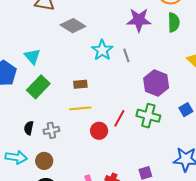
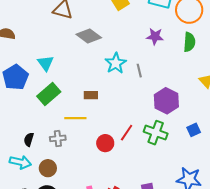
purple star: (139, 20) -> (155, 36), size x0.7
yellow line: (80, 108) -> (75, 118), moved
black semicircle: (29, 128) -> (29, 139), moved

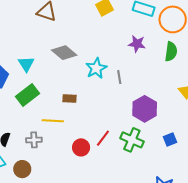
gray diamond: (89, 36) -> (64, 53), moved

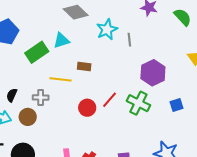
green semicircle: (171, 51) -> (183, 17), turned -54
cyan triangle: (26, 64) -> (61, 40), moved, turned 42
brown rectangle: (70, 99) -> (84, 67), moved
brown circle: (22, 169) -> (28, 117), moved

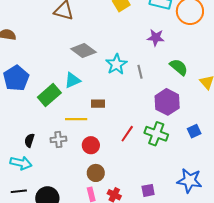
green semicircle: (183, 17) -> (179, 67), moved
red circle: (87, 108) -> (91, 145), moved
brown circle: (28, 117) -> (96, 173), moved

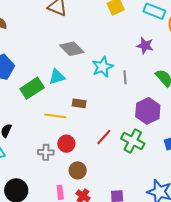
gray cross: (58, 139) -> (46, 152), moved
brown circle: (96, 173) -> (78, 170), moved

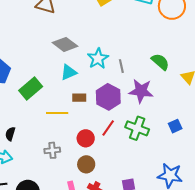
purple star: (145, 46) -> (141, 91), moved, size x1.4
cyan triangle: (57, 77) -> (69, 72), moved
purple hexagon: (148, 111) -> (108, 97), moved
red circle: (66, 144) -> (86, 138), moved

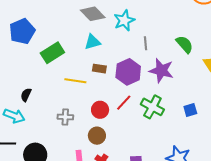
cyan star: (98, 58) -> (124, 20), moved

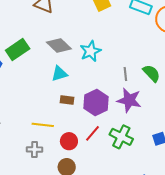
gray line: (146, 43) -> (125, 74), moved
green rectangle: (52, 53) -> (18, 49), moved
yellow line: (75, 81) -> (43, 125), moved

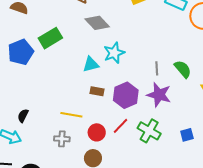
gray diamond: (59, 46) -> (97, 23), moved
cyan star: (91, 51) -> (114, 53), moved

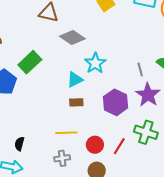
brown rectangle: (97, 91) -> (76, 102), moved
purple star: (159, 95) -> (148, 95), turned 30
red line: (121, 126) -> (119, 146), moved

